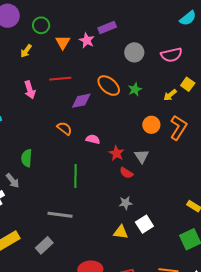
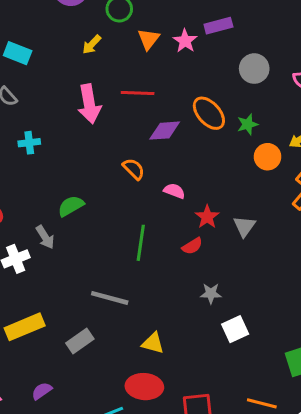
pink arrow: (30, 90) -> (89, 104), size x1.4
orange circle: (151, 125) -> (268, 157), moved
green semicircle: (27, 158) -> (71, 206), turned 48
red semicircle: (126, 173) -> (192, 246), moved, turned -72
yellow triangle: (121, 232) -> (153, 343), moved

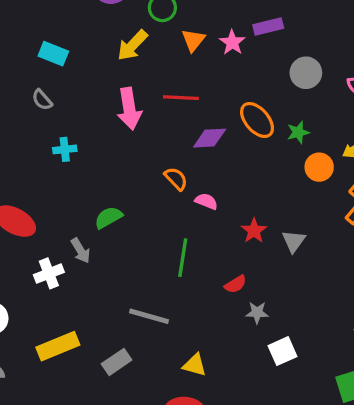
yellow arrow: (92, 45) -> (132, 45), size x1.5
pink semicircle: (174, 191) -> (206, 201), moved
red semicircle: (192, 246) -> (235, 284), moved

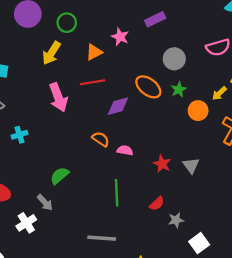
purple rectangle: (268, 27) -> (155, 19), moved
orange triangle: (193, 40) -> (94, 52), moved, turned 36
gray circle: (306, 73) -> (174, 59), moved

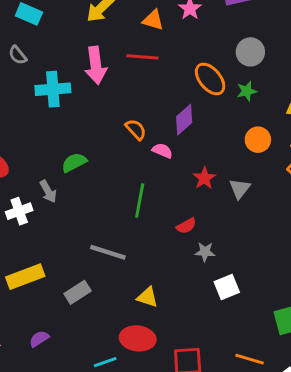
orange triangle: (94, 52) -> (153, 20), turned 30
purple diamond: (118, 106) -> (184, 120), moved, turned -40
orange circle: (198, 111) -> (258, 140), moved
cyan cross: (20, 135) -> (53, 89), moved, size x1.6

